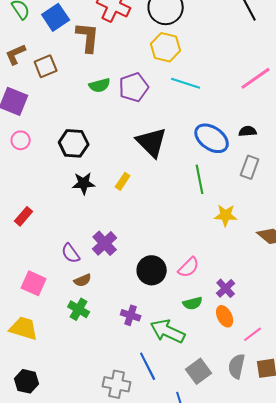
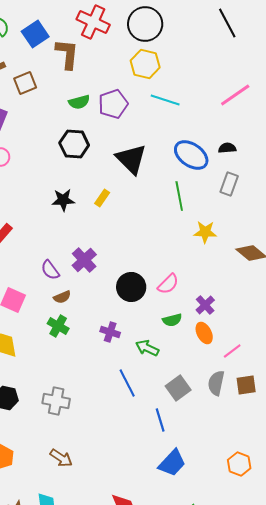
black hexagon: (74, 143) -> (74, 144), moved
green arrow: (168, 331) -> (147, 348), size x0.7
gray cross: (117, 384) -> (56, 401), moved

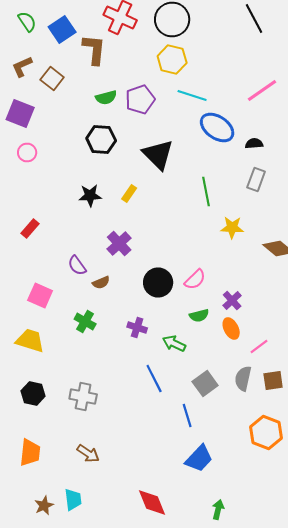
brown square: (25, 83) -> (52, 78), turned -30
blue ellipse: (191, 155) -> (217, 128), moved
purple cross: (84, 260) -> (119, 244), moved
brown semicircle: (62, 297) -> (101, 282), moved
orange hexagon: (239, 464) -> (266, 432), moved, size x1.4

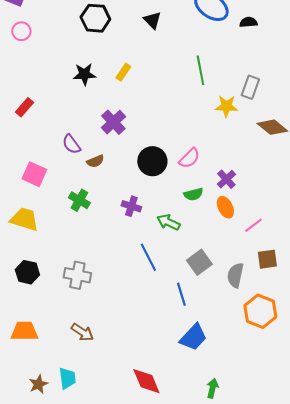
black triangle: (158, 154) -> (152, 20), moved, size x0.6
gray rectangle: (256, 180) -> (250, 87), moved
gray semicircle: (243, 378) -> (235, 275), moved
orange trapezoid: (30, 452) -> (24, 331), turned -96

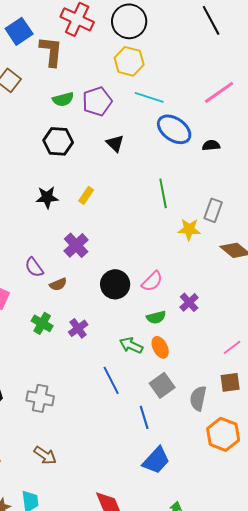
purple cross: (131, 206) -> (78, 328), moved, turned 36
orange ellipse: (225, 207) -> (160, 347), moved
pink line: (253, 225) -> (232, 347), moved

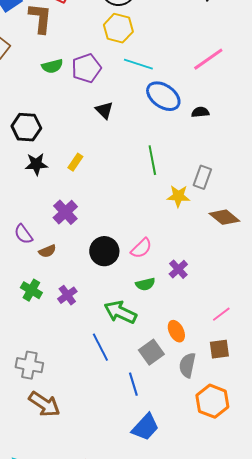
black hexagon: (58, 141) -> (26, 127), moved
green arrow: (131, 345) -> (120, 312), size x1.4
orange ellipse: (160, 347) -> (176, 331), moved
brown arrow: (45, 455) -> (44, 404), moved, size x1.4

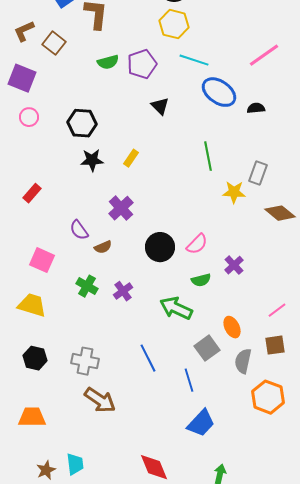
blue line: (100, 347) -> (148, 358), moved

